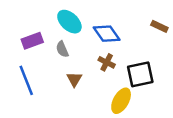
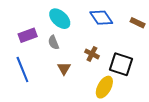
blue diamond: (107, 34) -> (101, 18), moved
black square: (140, 74) -> (121, 64), turned 30

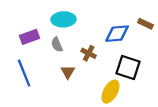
blue diamond: (101, 18) -> (117, 34), moved, turned -60
cyan ellipse: (60, 19) -> (63, 19), turned -45
brown cross: (92, 54) -> (89, 53), moved

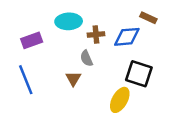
brown rectangle: (145, 24) -> (148, 18), moved
gray semicircle: (57, 45) -> (86, 58), moved
brown cross: (89, 53) -> (96, 34), moved, turned -32

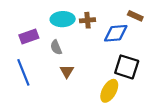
brown cross: (96, 34) -> (88, 20), moved
gray semicircle: (86, 58) -> (56, 47), moved

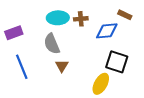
purple rectangle: (29, 36) -> (14, 33), moved
gray semicircle: (56, 47) -> (52, 44), size x1.5

